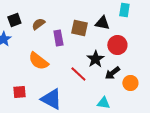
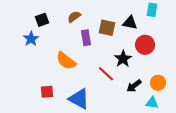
brown semicircle: (38, 24) -> (74, 17), moved
black arrow: (112, 73) -> (134, 86), moved
cyan triangle: (103, 103) -> (152, 103), moved

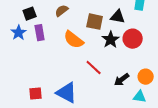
purple rectangle: (86, 38) -> (40, 33), moved
black star: (123, 59) -> (111, 40), moved
orange semicircle: (66, 61) -> (74, 40), moved
red square: (47, 92) -> (36, 94), moved

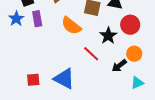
black star: (111, 40) -> (108, 36), moved
orange circle: (146, 77) -> (134, 54), moved
cyan triangle: (140, 97) -> (137, 83), turned -32

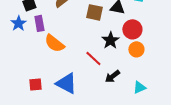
orange semicircle: (71, 26) -> (54, 43), moved
orange circle: (134, 54) -> (136, 49), moved
black arrow: (119, 66) -> (112, 76), moved

